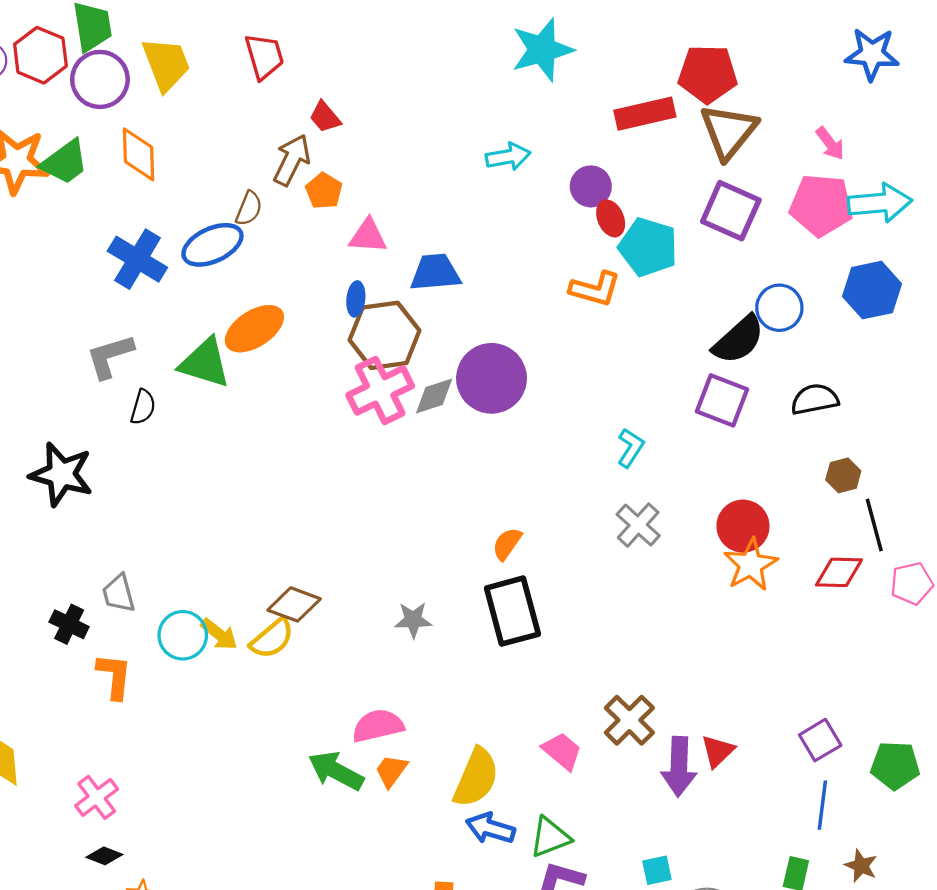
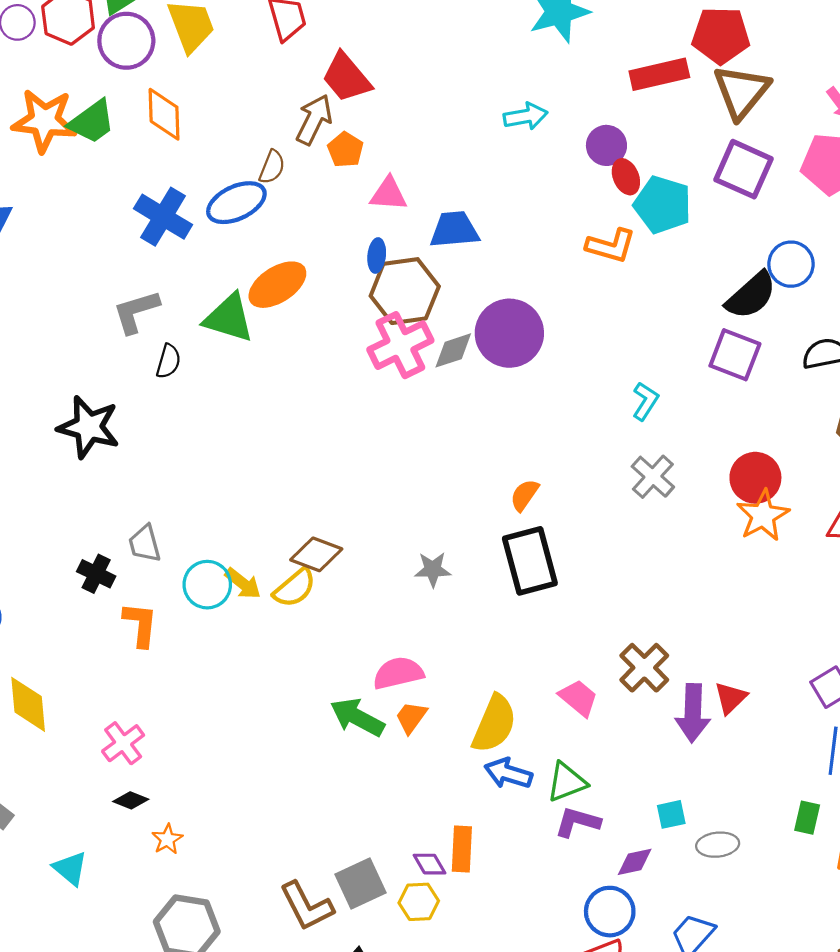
red trapezoid: (325, 117) -> (346, 77), size x1.6

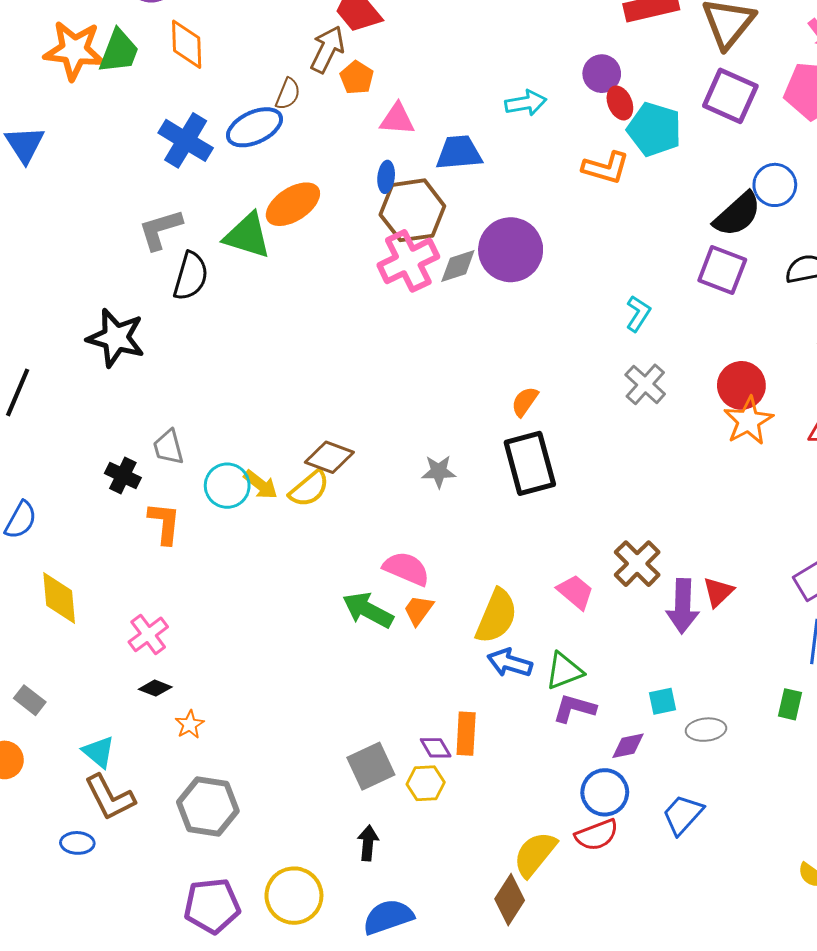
cyan arrow: (526, 116) -> (526, 103), moved
green trapezoid: (92, 122) -> (119, 51), turned -33
black semicircle: (168, 361) -> (191, 276), size x1.5
pink semicircle: (398, 673) -> (406, 569), turned 36
brown L-shape: (307, 906) -> (110, 797), moved

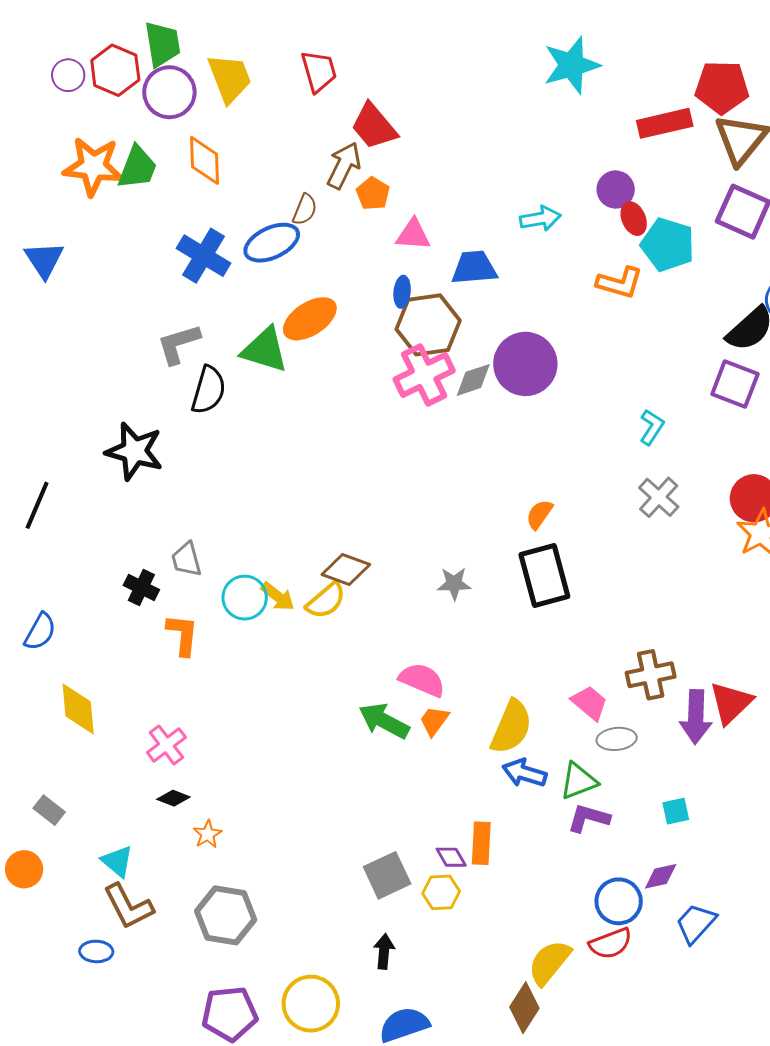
brown cross: (637, 564) -> (651, 675), turned 33
red triangle: (718, 592) -> (731, 703), size x1.4
gray ellipse: (706, 730) -> (617, 739), moved
purple diamond: (628, 746) -> (661, 876), moved

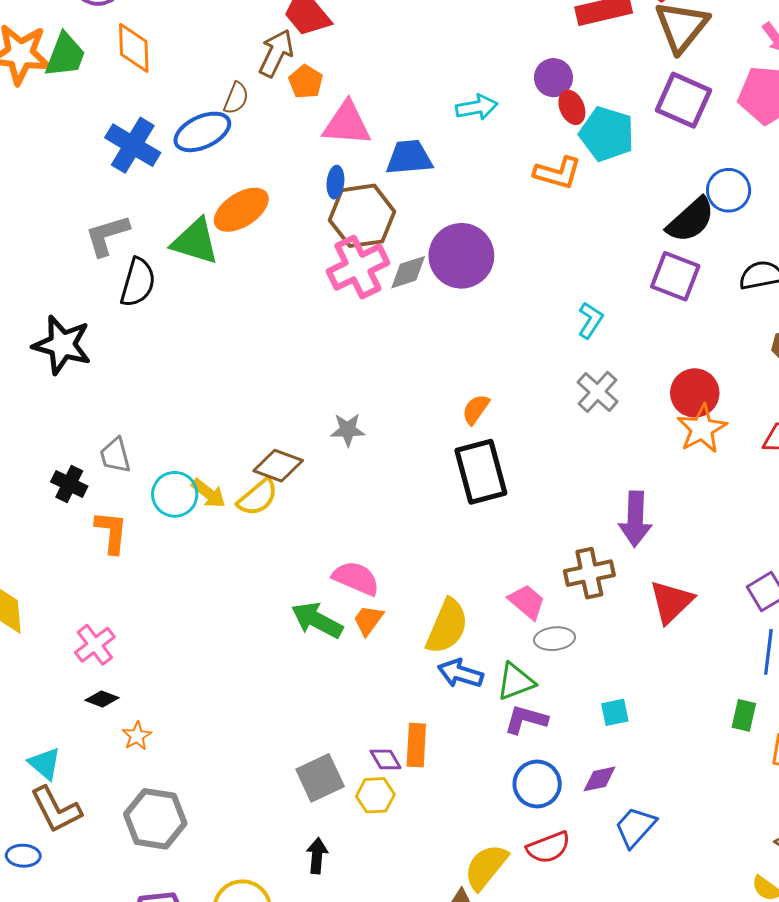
pink triangle: (413, 235) -> (347, 124), size x1.4
gray star: (454, 584) -> (348, 430), moved
purple arrow: (696, 717) -> (635, 519), moved
blue circle: (619, 901) -> (537, 784), moved

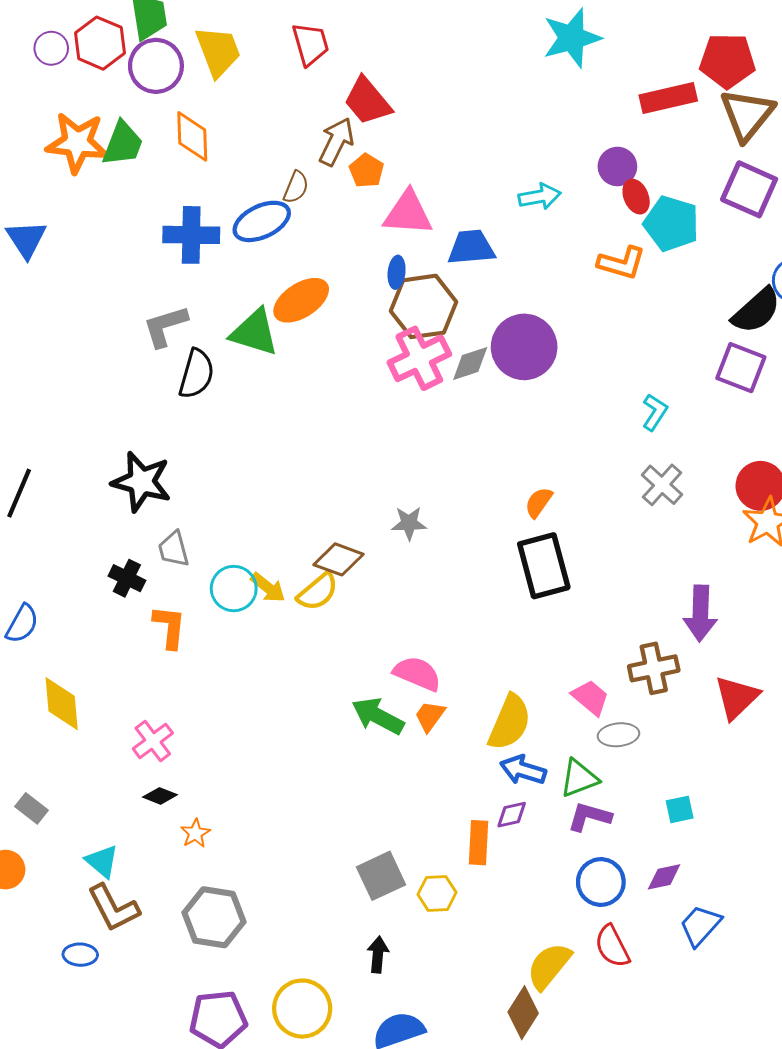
blue cross: (133, 145) -> (191, 235), turned -30
black star: (62, 345) -> (141, 482), moved
purple diamond: (386, 759) -> (512, 815), moved, turned -72
red semicircle: (548, 847) -> (612, 946), turned 84

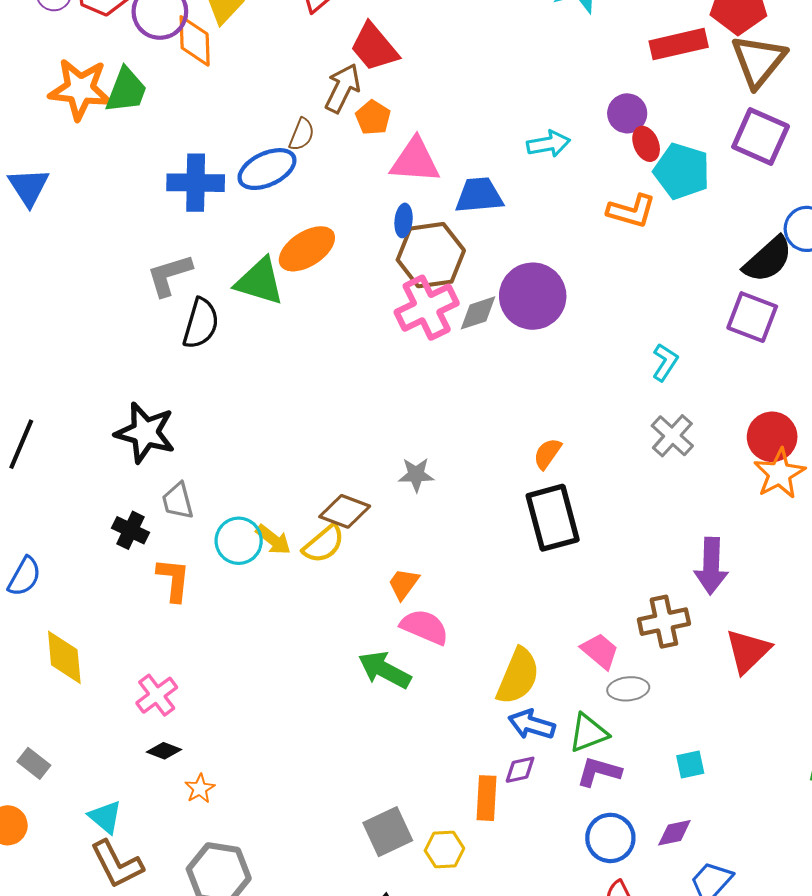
orange diamond: (192, 136) -> (195, 41), moved
orange trapezoid: (430, 716) -> (404, 584), moved

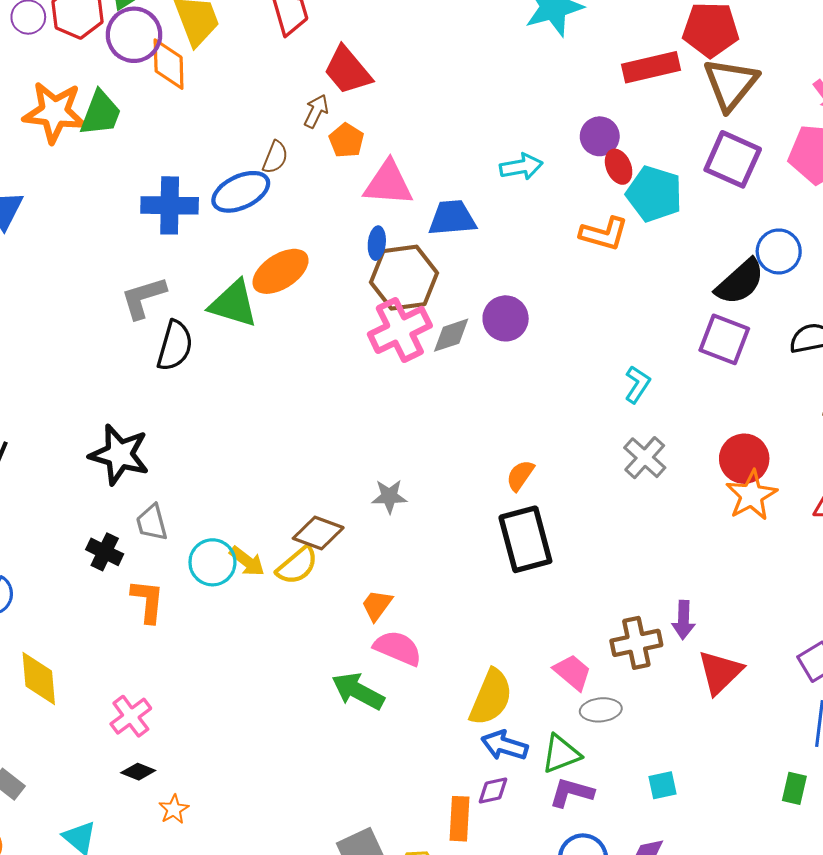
brown arrow: (343, 88) -> (316, 111), size x0.7
purple circle: (533, 296) -> (506, 318), size x0.7
purple arrow: (711, 566) -> (683, 620), moved, size x0.7

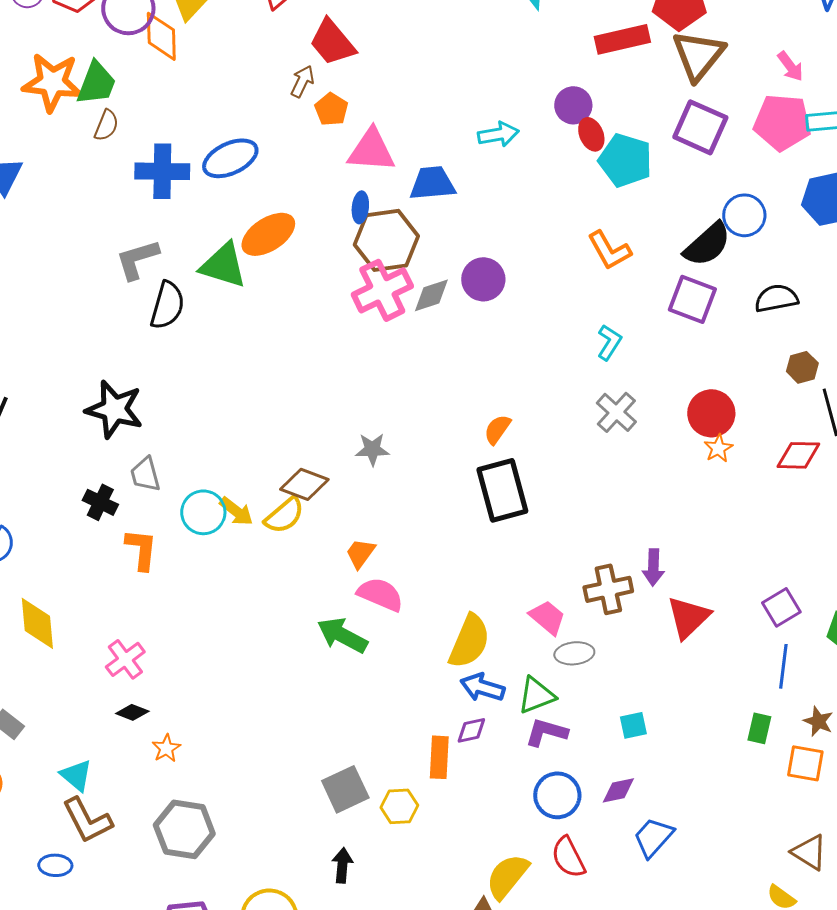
brown semicircle: (275, 157) -> (106, 125), moved
orange L-shape: (604, 234) -> (609, 250), moved, turned 45
orange star: (751, 495) -> (718, 448), size x0.6

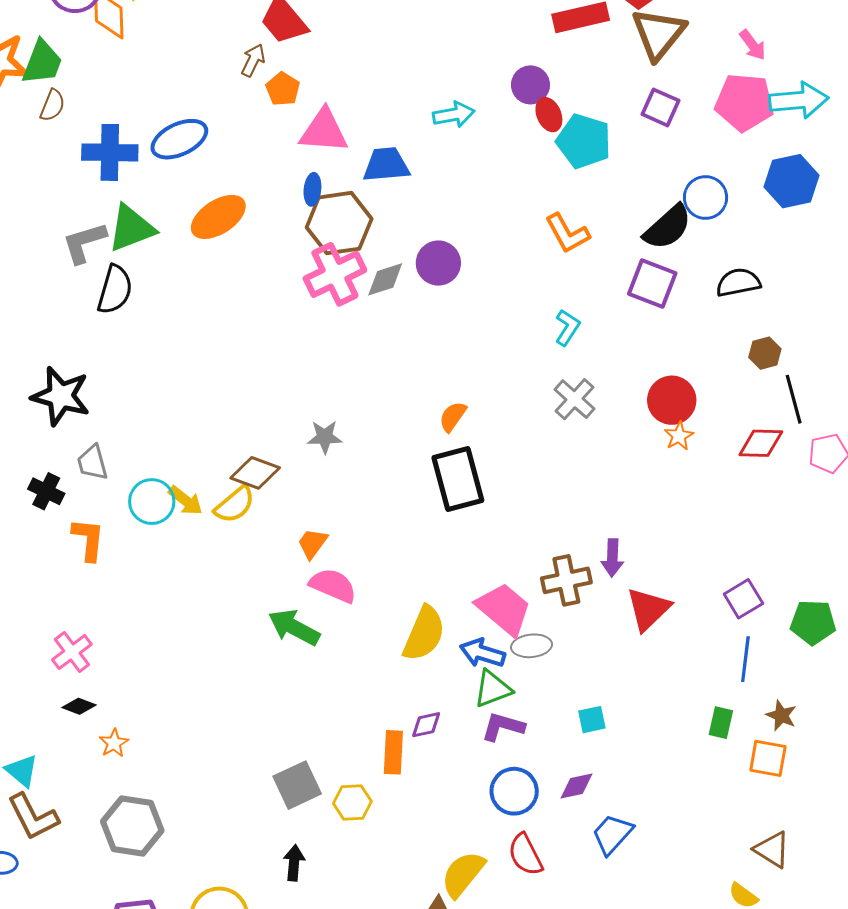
purple square: (700, 127) -> (660, 107), size x0.7
green triangle: (223, 265) -> (131, 228), moved, turned -38
pink trapezoid: (547, 617) -> (504, 609), size x1.5
blue arrow: (482, 687) -> (482, 653), moved

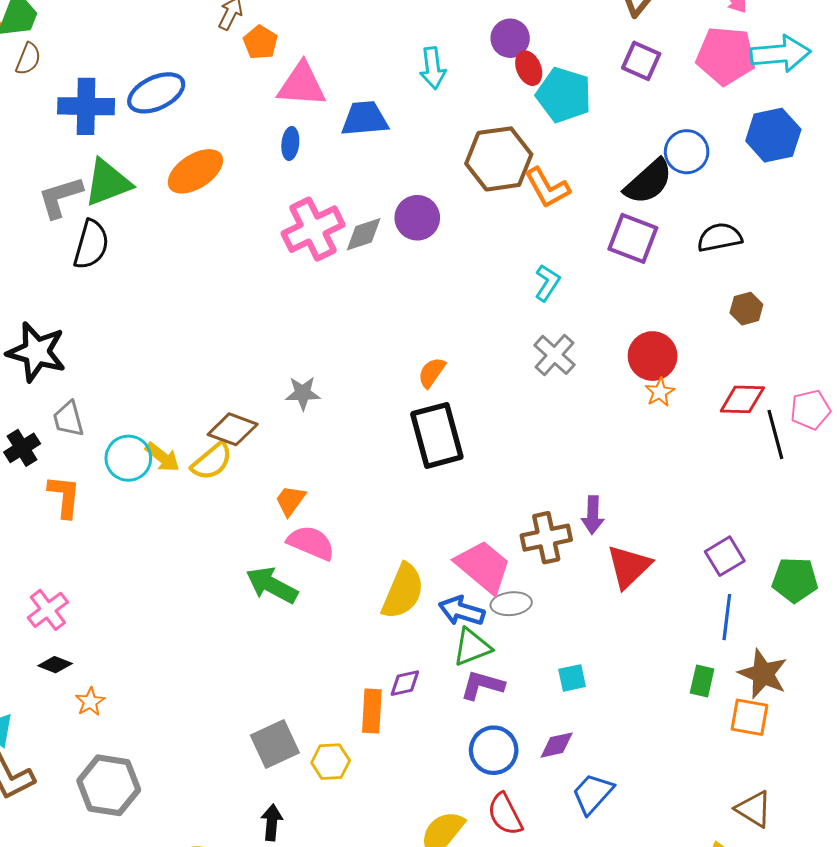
cyan arrow: (454, 115) -> (433, 68), turned 93
brown hexagon: (339, 223) -> (499, 159), moved
black line: (794, 399) -> (775, 434), moved
black cross: (46, 491) -> (22, 448), turned 32
brown star: (781, 715) -> (763, 674), size x1.6

